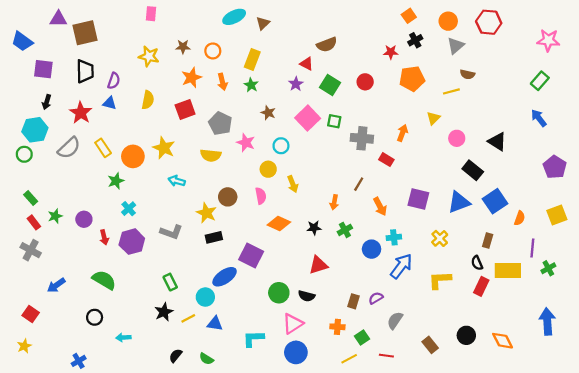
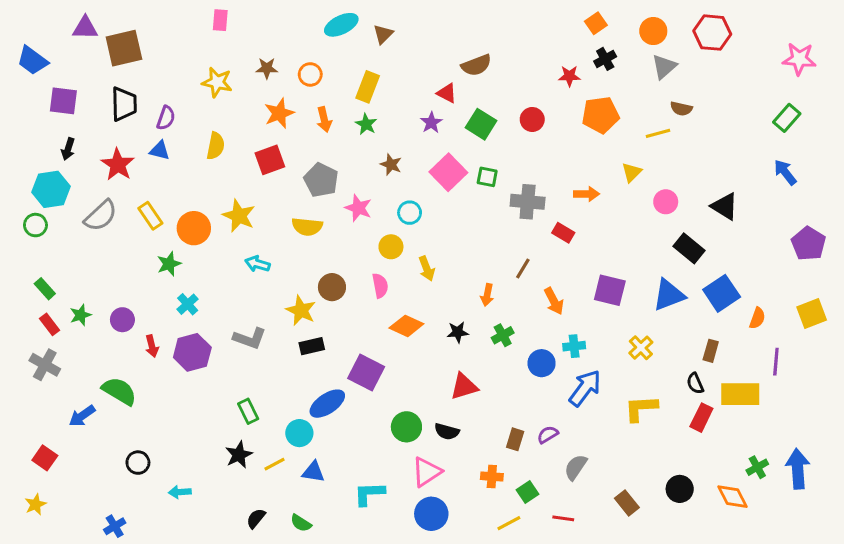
orange arrow: (402, 133) -> (587, 194), turned 70
green cross: (548, 268) -> (757, 467), moved
green semicircle: (104, 280) -> (119, 391), moved

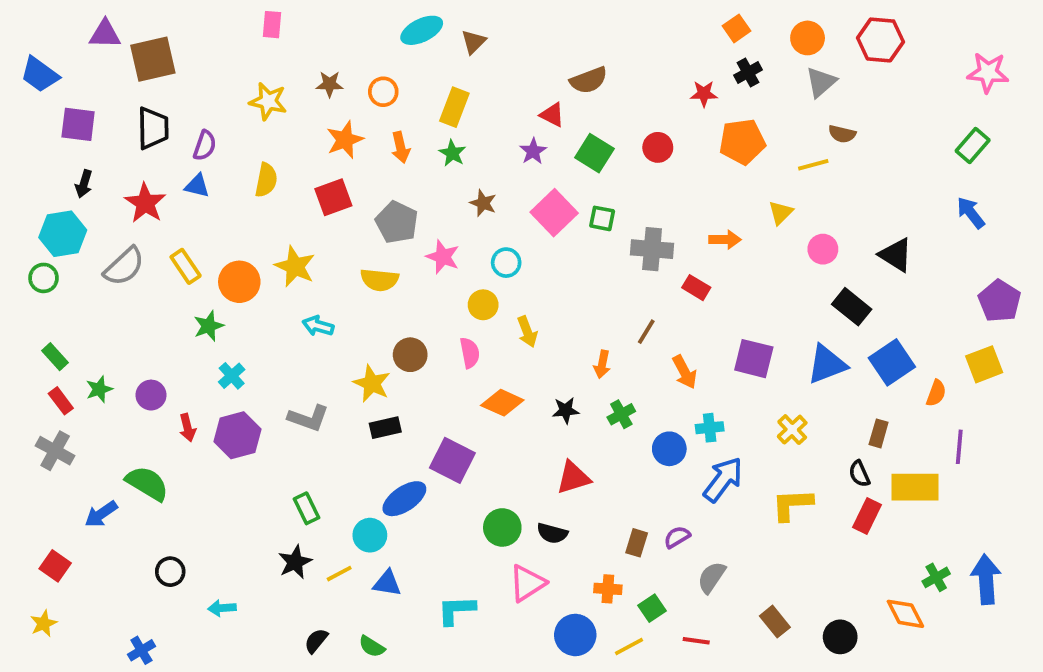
yellow square: (812, 314) -> (984, 364), moved
black circle: (680, 489) -> (840, 637), moved
blue circle: (431, 514) -> (575, 635), moved

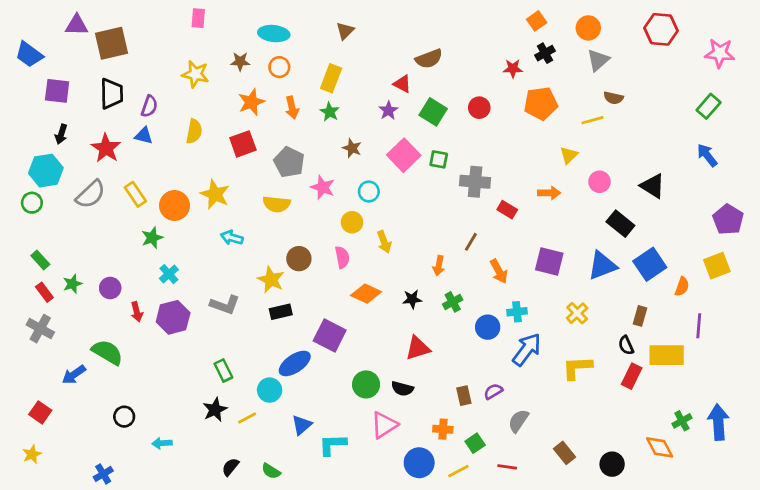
cyan ellipse: (422, 30) -> (274, 34), moved, turned 32
red hexagon: (880, 40) -> (661, 29), moved
orange arrow: (725, 240) -> (549, 193), moved
brown rectangle: (637, 543) -> (464, 396), turned -30
blue triangle: (387, 583) -> (302, 425), moved, turned -50

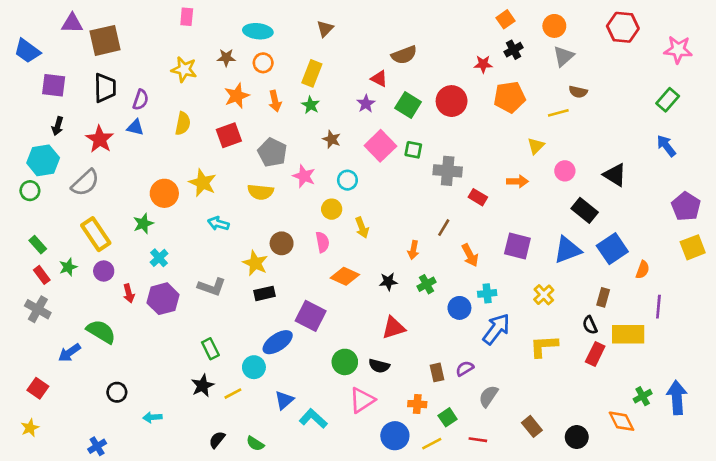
red circle: (479, 108) -> (452, 101), size x1.5
yellow rectangle: (135, 194) -> (96, 234), moved, size x1.4
yellow square: (717, 266) -> (693, 247), moved
cyan L-shape: (332, 445) -> (313, 419), turned 44

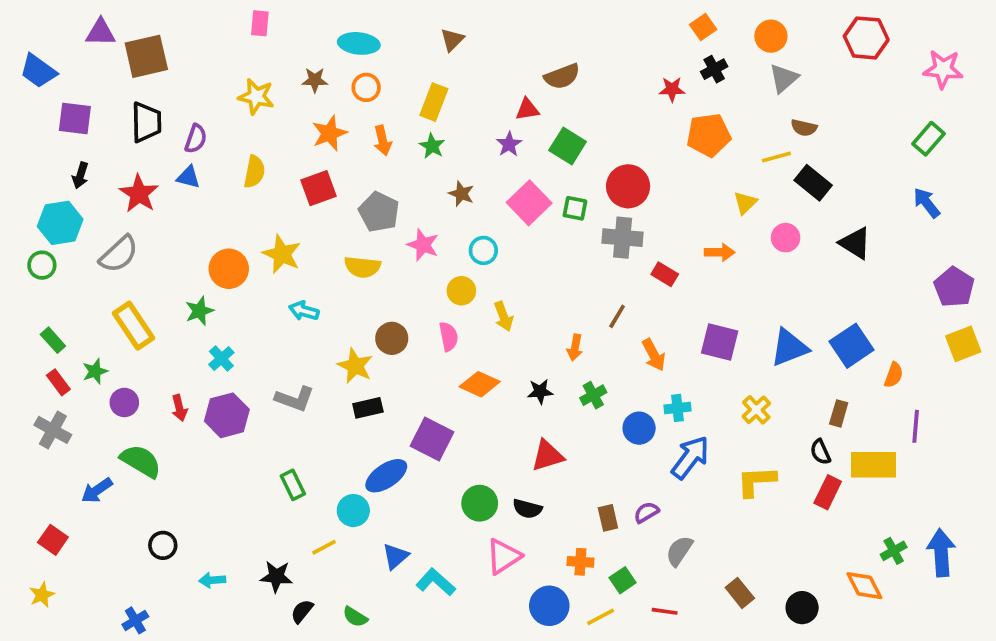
red triangle: (379, 79) -> (527, 109), turned -36
red circle: (452, 101) -> (628, 186), moved
black rectangle: (585, 210) -> (813, 183), moved
purple circle: (104, 271) -> (124, 402), moved
black star: (203, 386) -> (276, 576), moved, turned 30

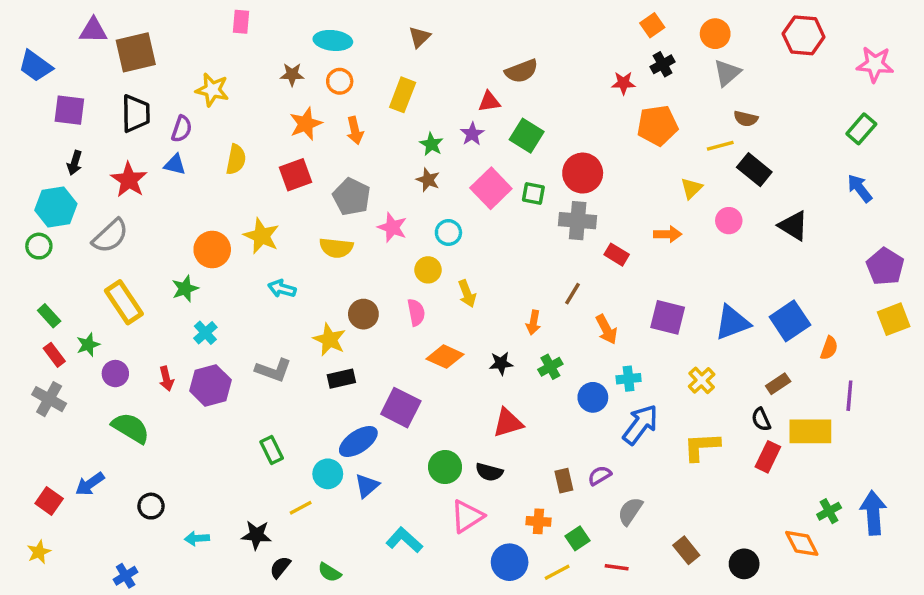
yellow star: (256, 97) -> (212, 90), moved
green star: (432, 146) -> (431, 144), moved
brown rectangle: (839, 413) -> (778, 384), turned 40
blue arrow: (97, 490) -> (90, 484), moved
blue triangle: (395, 556) -> (367, 486), moved

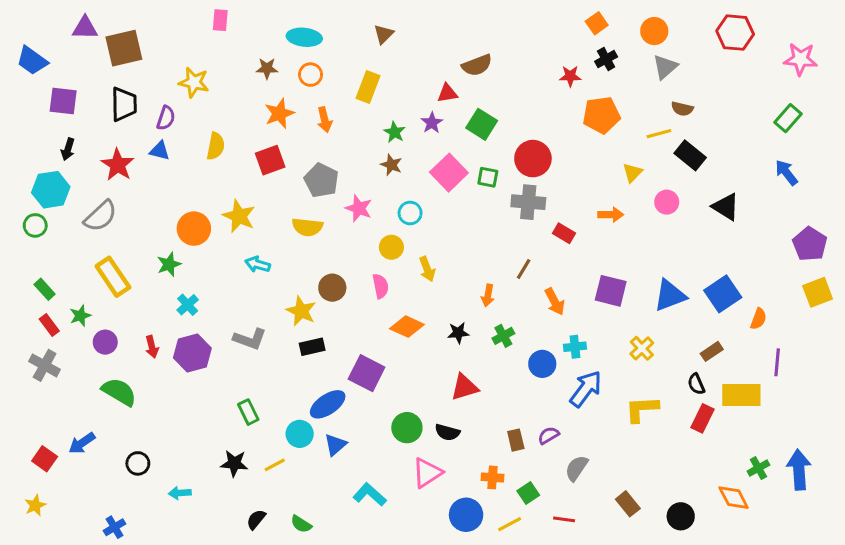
black star: (256, 535) -> (234, 463), moved

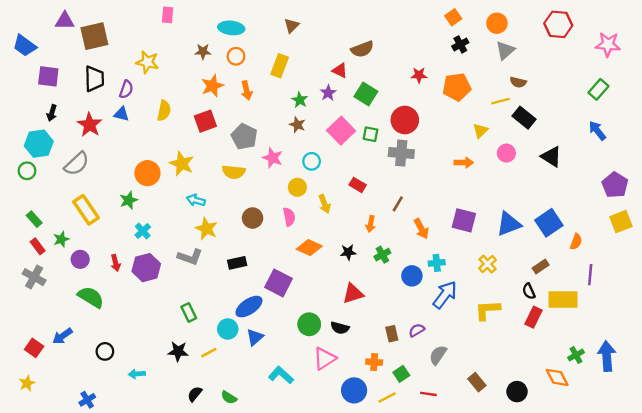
red star: (570, 76) -> (419, 75), moved
red triangle: (447, 93) -> (340, 70), turned 35
red rectangle: (564, 233) -> (358, 185), moved
yellow star: (301, 311) -> (206, 229), moved

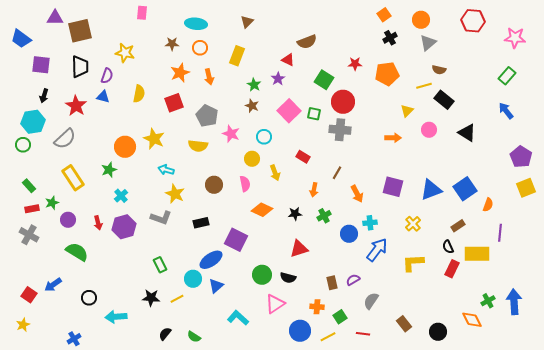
green square: (366, 94) -> (324, 80), moved
red rectangle: (38, 246) -> (32, 209), turned -64
cyan arrow: (137, 374) -> (116, 317), size x1.5

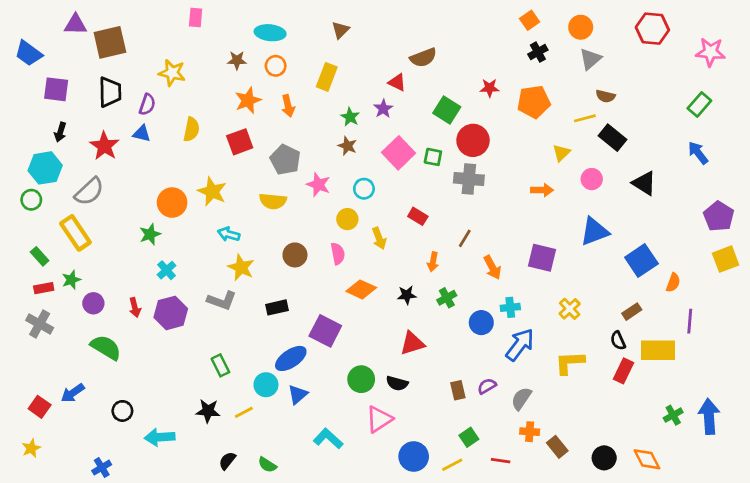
yellow rectangle: (73, 178) -> (75, 233), moved
blue triangle: (431, 190) -> (594, 231), moved
gray semicircle: (371, 301) -> (521, 399), moved
orange cross: (317, 307) -> (530, 432), moved
orange diamond: (472, 320) -> (647, 459), moved

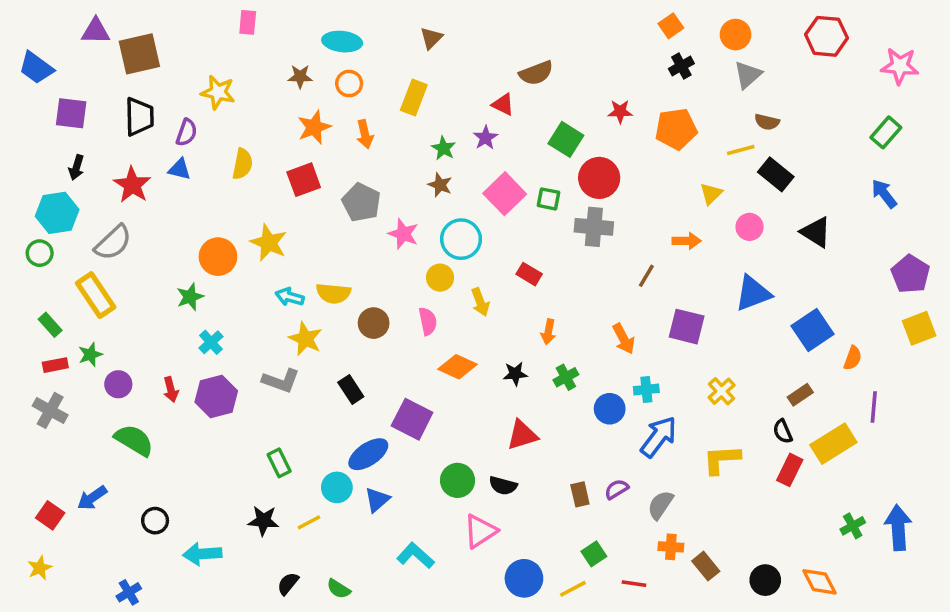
cyan circle: (364, 189) -> (461, 239), size x1.5
yellow semicircle: (273, 201) -> (333, 293), moved
brown line: (465, 238) -> (646, 276), moved
black rectangle: (277, 307) -> (351, 389), turned 70
yellow rectangle: (658, 350) -> (833, 444), turned -32

